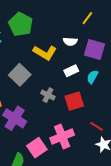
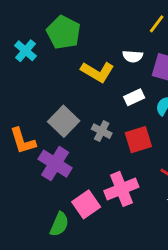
gray square: (20, 75) -> (64, 121), moved

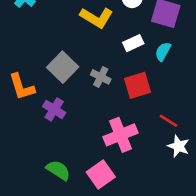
purple cross: (55, 164) -> (54, 109), size x0.7
pink square: (86, 204) -> (101, 174), moved
green semicircle: (59, 224) -> (58, 170), turned -80

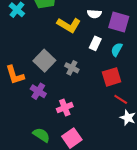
white rectangle: (133, 43) -> (95, 43), turned -40
red square: (138, 85) -> (112, 77), moved
pink cross: (121, 135) -> (65, 108), moved, size x0.7

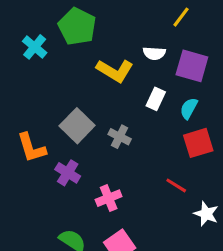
red square: (112, 77) -> (198, 143), moved
red line: (121, 99) -> (176, 185), moved

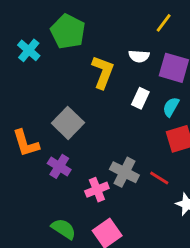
yellow L-shape: (115, 71) -> (103, 72), turned -100
gray cross: (120, 137) -> (124, 172), moved, size x1.4

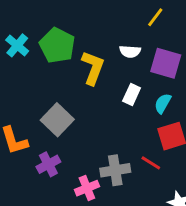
green pentagon: (68, 32) -> (57, 45), moved
purple cross: (59, 166) -> (48, 164), turned 30
gray cross: (124, 172) -> (115, 170), turned -36
red line: (159, 178) -> (151, 163), moved

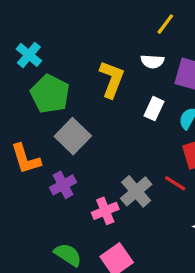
yellow line: (155, 17) -> (165, 24), moved
green pentagon: (57, 45) -> (50, 94), moved
gray cross: (115, 170) -> (136, 191), turned -32

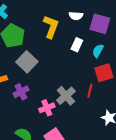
red line: (175, 183) -> (90, 91), turned 72

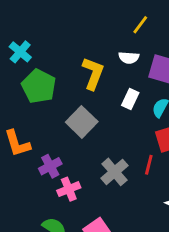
gray square: (27, 62) -> (82, 122), moved
pink cross: (47, 108) -> (69, 189), moved

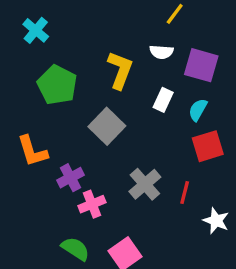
cyan cross: (20, 52) -> (36, 30), moved
red line: (149, 165) -> (185, 193), moved

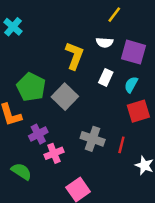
green pentagon: (57, 85) -> (31, 87), moved
gray cross: (145, 184) -> (93, 139), turned -30
green semicircle: (75, 249) -> (21, 171), moved

